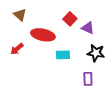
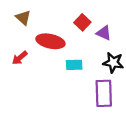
purple rectangle: (88, 79) -> (104, 93), size x1.6

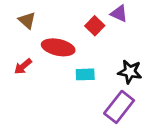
purple triangle: (104, 33) -> (119, 14), moved
purple rectangle: (104, 93) -> (119, 107), turned 40

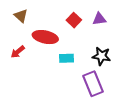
purple triangle: (119, 14) -> (99, 19), moved, turned -32
purple rectangle: (119, 107) -> (93, 84), turned -60

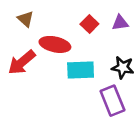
red arrow: (18, 52) -> (22, 62), size x1.6
cyan rectangle: (66, 58) -> (81, 70), size x1.5

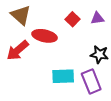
brown triangle: (26, 19) -> (21, 15), size x1.5
cyan rectangle: (81, 70) -> (63, 76), moved

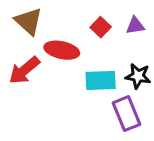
cyan rectangle: (63, 76) -> (101, 80), moved

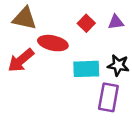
brown triangle: (29, 21) -> (25, 18), turned -30
purple rectangle: (127, 114) -> (108, 97), turned 32

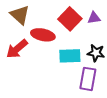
brown triangle: (25, 18) -> (20, 15), turned 30
red square: (86, 23) -> (70, 19), size x1.6

